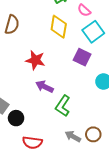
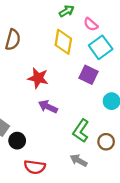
green L-shape: (63, 106) -> (81, 131), moved
brown circle: (93, 134) -> (106, 142), moved

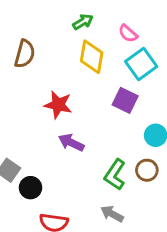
green arrow: (67, 11) -> (83, 22), moved
brown circle: (106, 142) -> (147, 170), moved

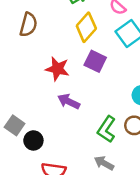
yellow diamond: (92, 57) -> (86, 27), turned 32
purple square: (125, 100) -> (95, 61), moved

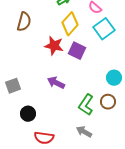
red star: (57, 69) -> (54, 46), moved
gray square: (15, 125) -> (13, 86), moved, turned 35

